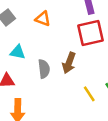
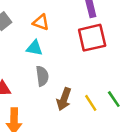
cyan triangle: (18, 52) -> (35, 48), moved
brown arrow: (69, 63) -> (64, 99), moved

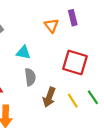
orange triangle: (41, 22) -> (51, 26), moved, turned 32
red square: (92, 38) -> (75, 62), moved, turned 30

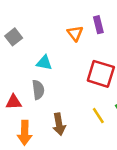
gray semicircle: (30, 77) -> (38, 90), moved
brown arrow: (49, 97) -> (59, 124), moved, turned -30

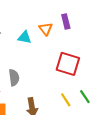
cyan triangle: (44, 63) -> (25, 37), moved

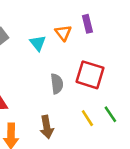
cyan triangle: (25, 37) -> (38, 43), turned 40
gray semicircle: (14, 78) -> (57, 84), moved

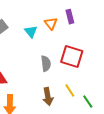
green line: (110, 114) -> (88, 102), moved
brown arrow: (47, 127) -> (48, 97), moved

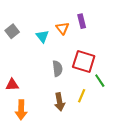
yellow line: (70, 91) -> (82, 96), turned 56
green line: (88, 102) -> (100, 81), moved

